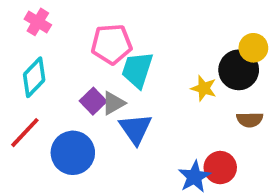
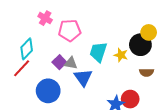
pink cross: (38, 22) -> (45, 18), moved
cyan trapezoid: (137, 70) -> (98, 52), moved
gray triangle: (113, 103) -> (71, 63), turned 40
red line: (25, 133) -> (22, 68), moved

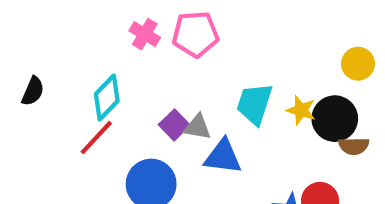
pink pentagon: (70, 30) -> (195, 34), moved
black circle: (140, 45) -> (335, 119), moved
blue triangle: (83, 78) -> (223, 157), turned -48

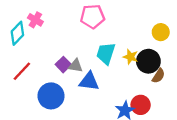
pink cross: (145, 34) -> (35, 20), moved
pink pentagon: (195, 34) -> (92, 16), moved
cyan diamond: (107, 97) -> (17, 33), moved
brown semicircle: (354, 146) -> (158, 76), turned -56

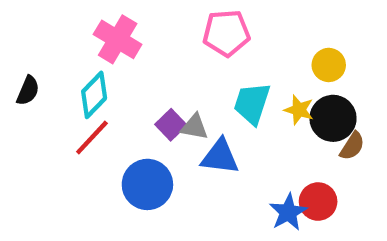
pink cross: (35, 20) -> (118, 39), size x1.5
yellow circle: (161, 32) -> (329, 65), moved
cyan diamond: (17, 33) -> (94, 95), moved

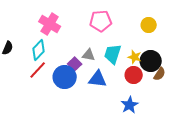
yellow circle: (329, 65) -> (149, 25), moved
gray triangle: (194, 127) -> (89, 55), moved
blue circle: (147, 184) -> (65, 77), moved
red circle: (318, 202) -> (134, 75), moved

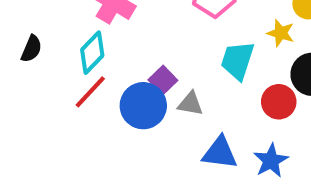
gray triangle: (89, 55) -> (190, 104), moved
yellow star: (135, 57) -> (281, 33), moved
blue triangle: (98, 79) -> (220, 153), moved

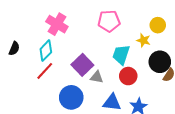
purple square: (163, 80) -> (82, 65), size x1.5
red circle: (279, 102) -> (128, 76), moved
blue circle: (143, 106) -> (71, 97), moved

